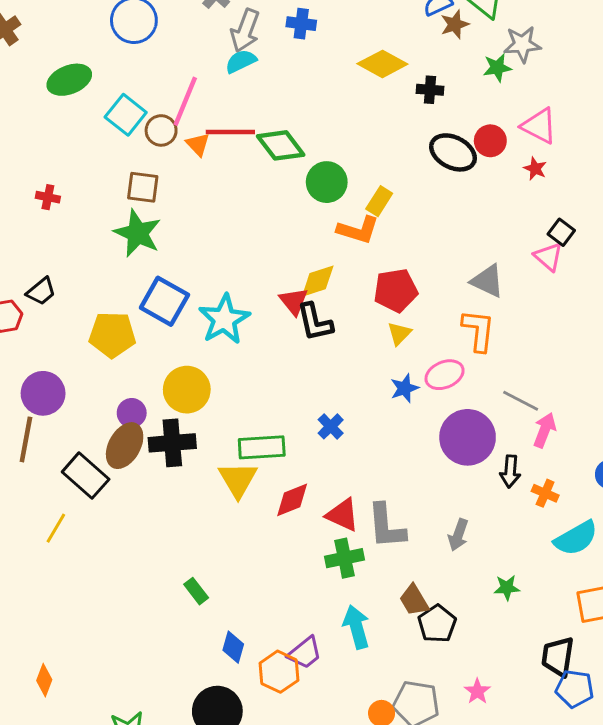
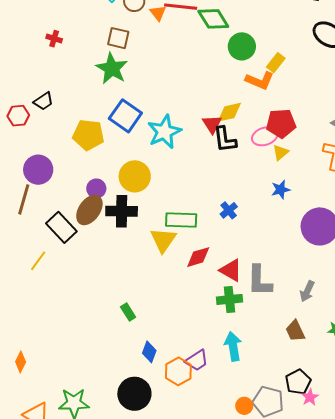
pink ellipse: (445, 375) -> (265, 136), moved
brown trapezoid: (414, 600) -> (295, 331), moved
black pentagon: (437, 624) -> (298, 382), moved

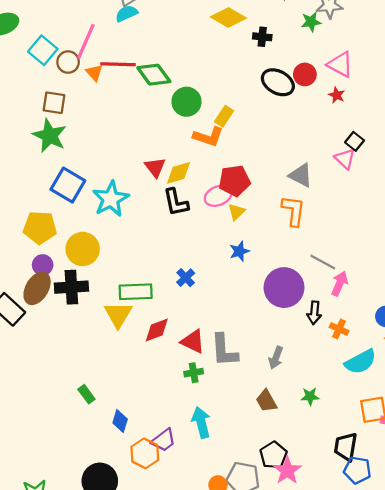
red triangle: (212, 124) -> (155, 167), moved
yellow pentagon: (88, 135) -> (40, 228), moved
green cross: (229, 299) -> (194, 373), size x0.7
blue diamond: (149, 352) -> (120, 421), moved
pink star: (310, 397) -> (287, 471), size x1.5

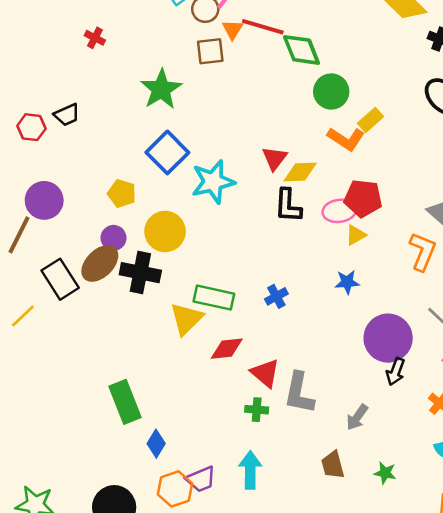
brown square: (54, 103) -> (210, 51), moved, turned -30
yellow pentagon: (40, 228) -> (122, 193), size x0.7
black arrow: (314, 313) -> (395, 372), moved
green rectangle: (86, 394) -> (125, 402), size x1.8

